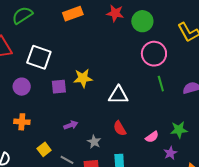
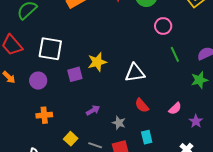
pink circle: (154, 54) -> (163, 26), size x0.7
green star: (179, 130) -> (199, 80), moved

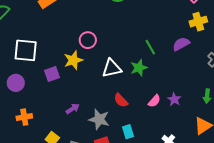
pink circle: (163, 26) -> (88, 40), moved
green star: (199, 80) -> (139, 68), moved
purple star: (196, 121) -> (174, 99), moved
gray star: (119, 123) -> (99, 119), size x1.5

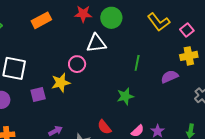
green line: (150, 47) -> (137, 63), moved, turned 35
white triangle: (112, 68) -> (96, 43), moved

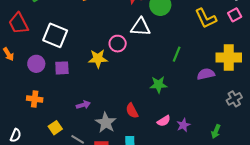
pink square: (187, 30) -> (235, 15), moved
yellow cross: (189, 56) -> (229, 57), size x1.4
purple square: (38, 94) -> (62, 68), moved

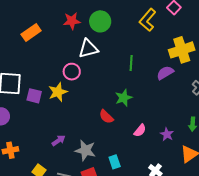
yellow L-shape: (206, 18) -> (148, 20), turned 85
purple square: (62, 68) -> (34, 96), moved, turned 35
red semicircle: (132, 111) -> (106, 117), moved
purple star: (183, 125) -> (167, 134), moved

